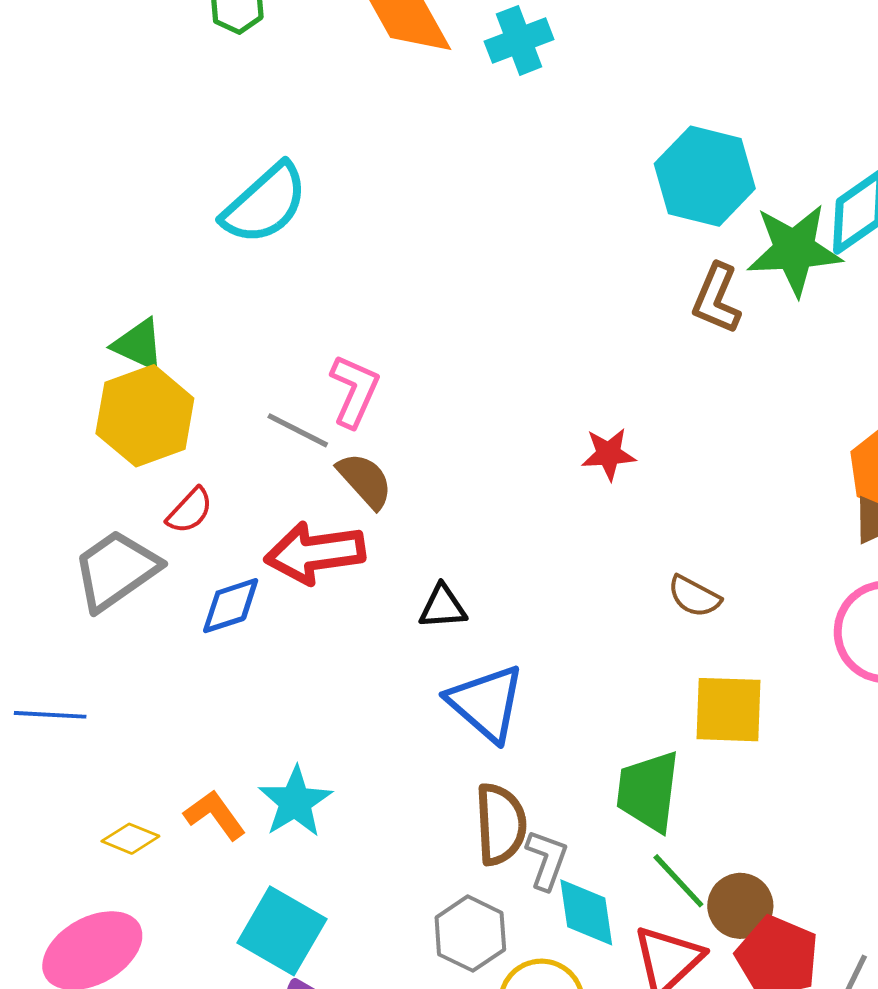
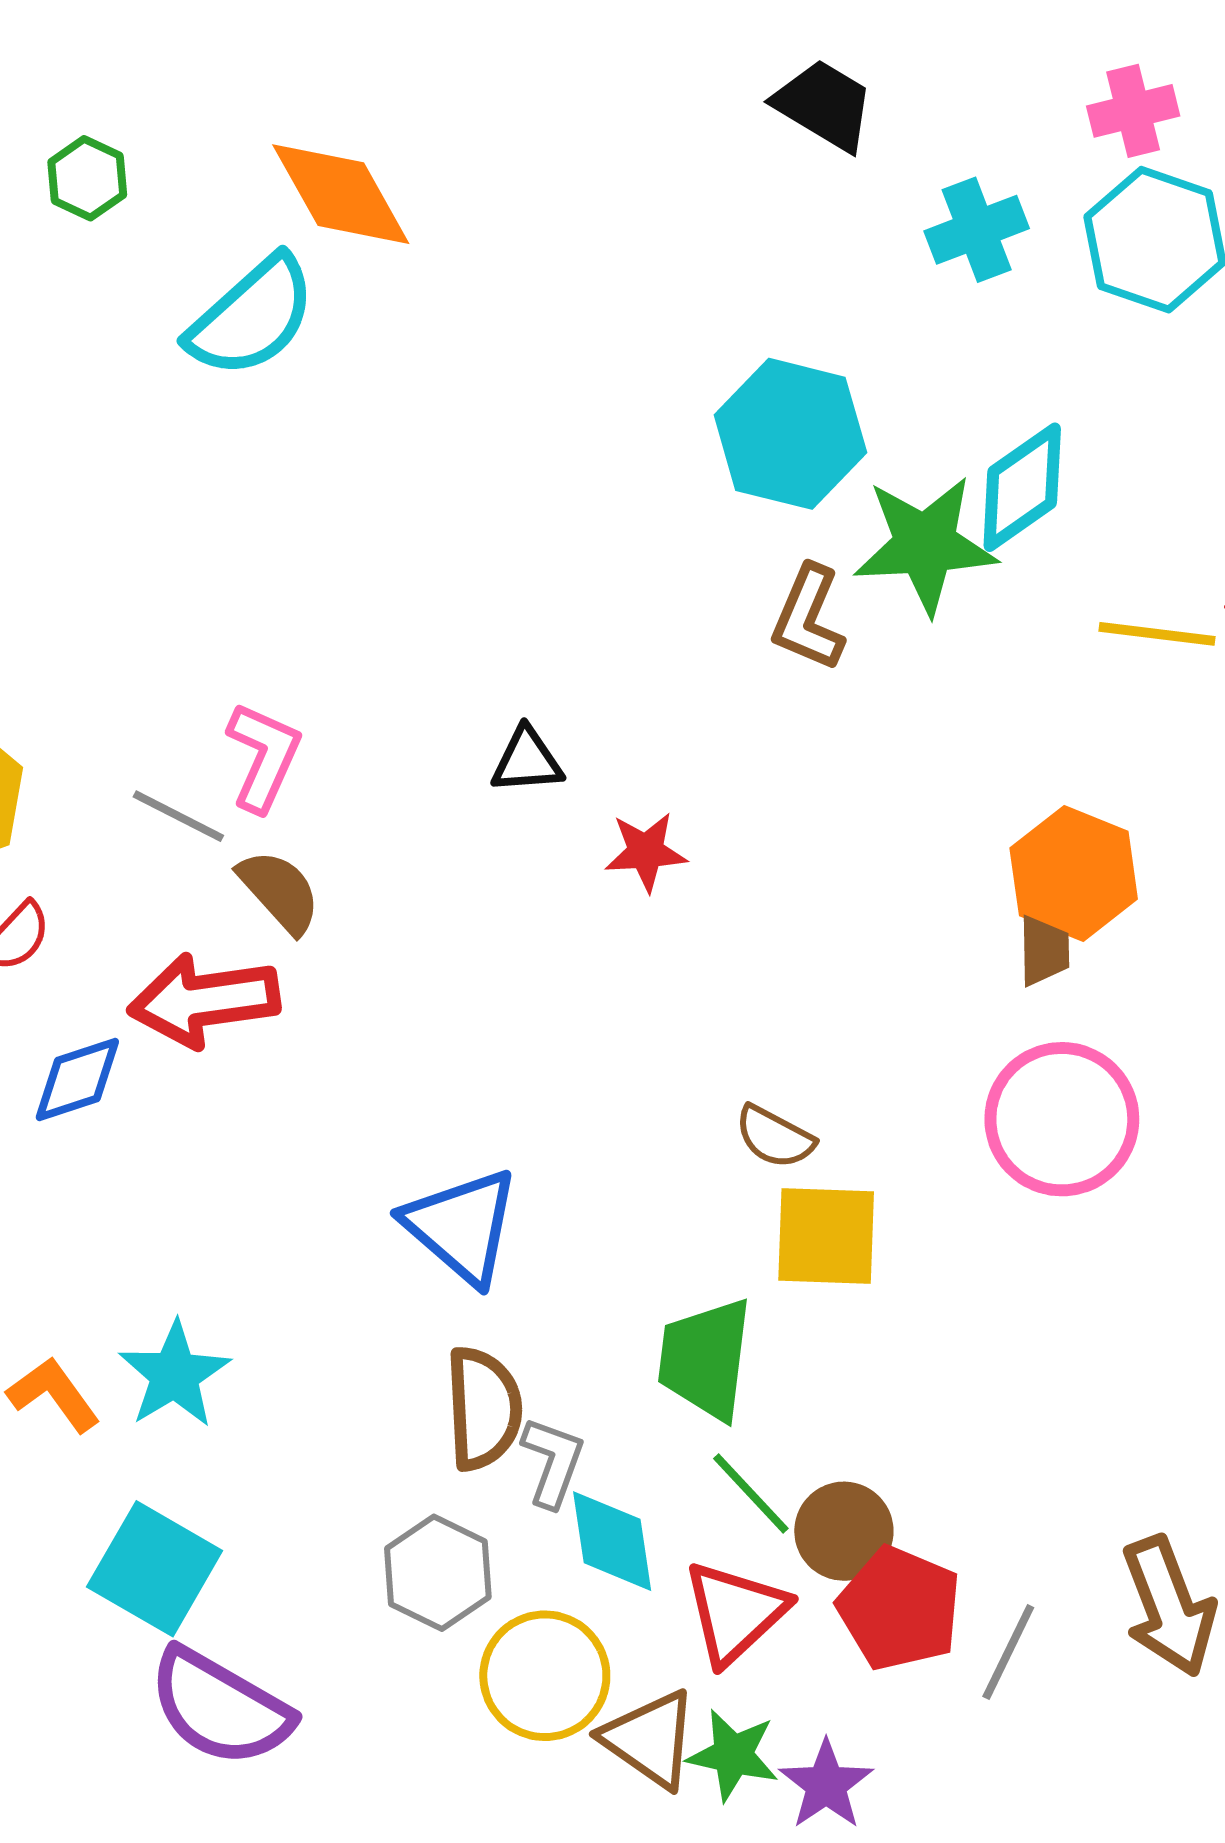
cyan cross: (519, 40) -> (977, 230), moved
cyan semicircle: (265, 204) -> (252, 317), moved
brown semicircle: (694, 596) -> (775, 1137), moved
black triangle: (443, 607) -> (527, 761), moved

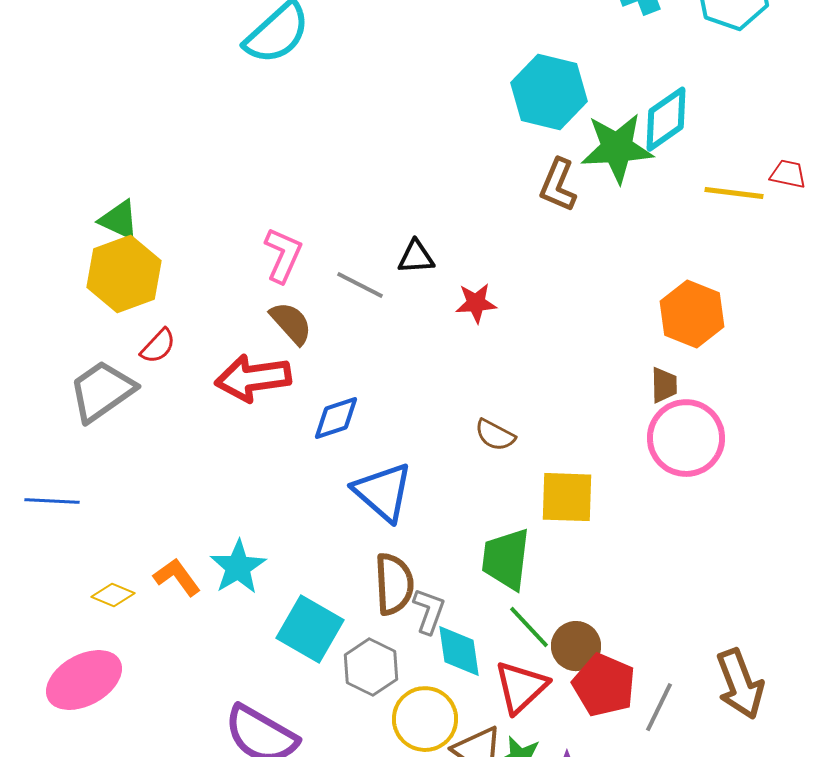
gray line: (178, 816) -> (360, 285), moved
brown trapezoid: (1044, 951) -> (664, 385), moved
blue diamond: (77, 1080) -> (336, 418), moved
brown semicircle: (775, 1137) -> (495, 435), moved
cyan square: (155, 1569) -> (310, 629), moved

